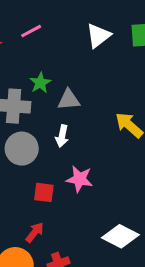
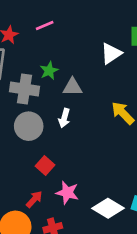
white triangle: (98, 36) -> (111, 53), moved
pink star: (80, 179) -> (67, 193), moved
red square: (44, 192) -> (45, 165), turned 30

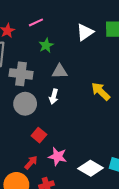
white triangle: (111, 53) -> (85, 32), moved
green star: (49, 71) -> (46, 45), moved

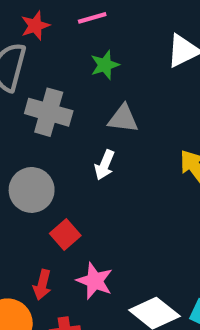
gray circle: (25, 104) -> (32, 190), moved
red arrow: (31, 162) -> (42, 285), turned 144

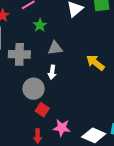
gray circle: (32, 190) -> (34, 89), moved

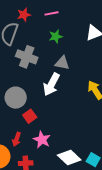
white arrow: (52, 72) -> (51, 84), size x1.6
gray circle: (34, 89) -> (16, 98), moved

